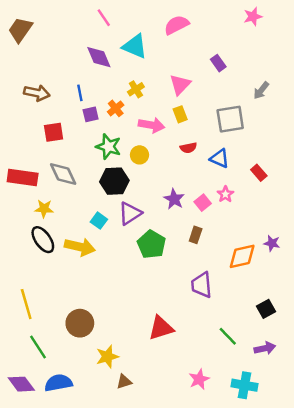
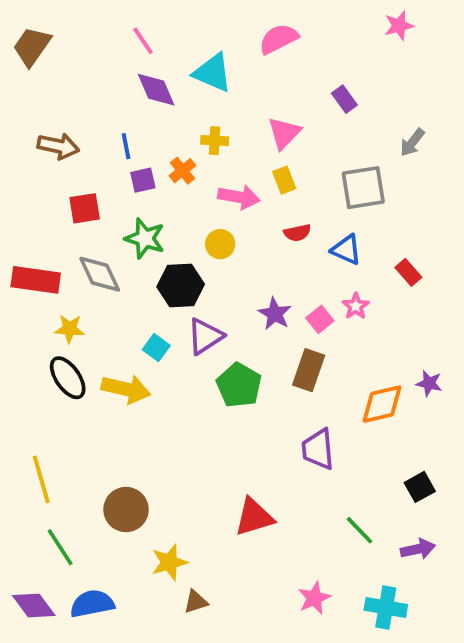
pink line: (104, 18) -> (143, 41), moved
yellow cross: (136, 89) -> (215, 141), turned 35
green star: (108, 147) -> (145, 238), moved
brown rectangle: (196, 235) -> (309, 370), size x1.5

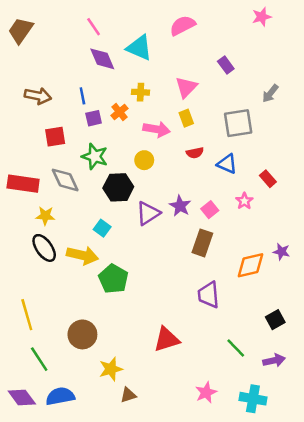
pink star: (356, 306) -> (244, 201), moved
purple triangle: (205, 336) -> (148, 213), moved
green pentagon: (239, 385) -> (113, 279), moved

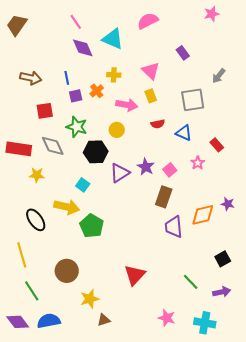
pink triangle: (186, 87) -> (151, 71), turned -30
black ellipse: (44, 248) -> (36, 220), moved
purple trapezoid: (208, 295) -> (174, 227), moved
red triangle: (166, 339) -> (135, 275), turned -30
pink star: (206, 393) -> (167, 318), turned -30

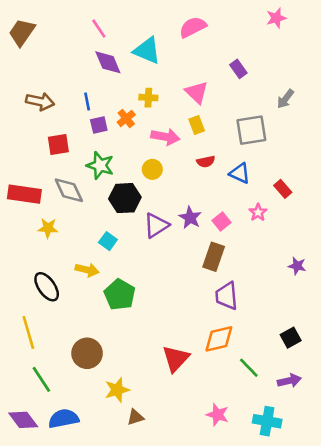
yellow arrow: (67, 207) -> (87, 270), size x0.7
orange diamond: (203, 215) -> (219, 339), moved

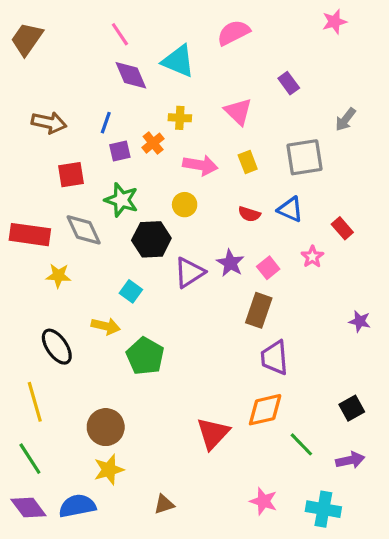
blue line: (87, 101) -> (106, 123), turned 30
yellow rectangle: (197, 125) -> (248, 162), moved
red semicircle: (206, 162) -> (249, 214), moved, turned 30
green line: (41, 379) -> (30, 459), moved
yellow star: (117, 390) -> (109, 470), moved

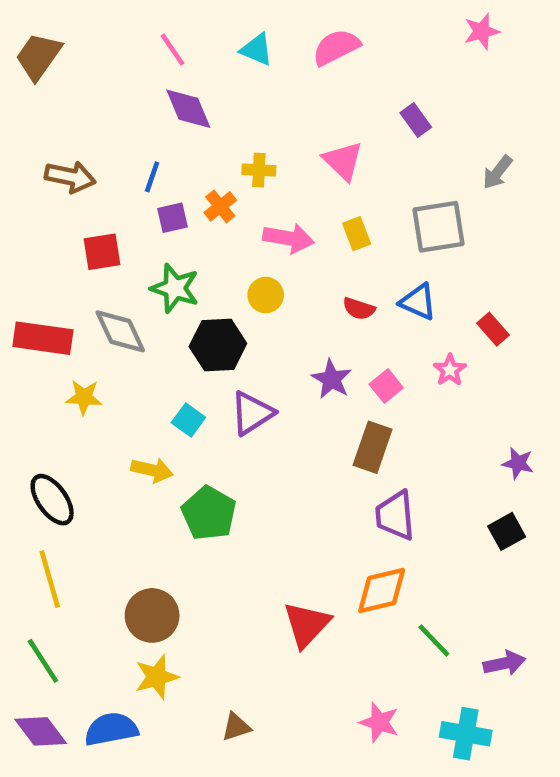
cyan triangle: (178, 61) -> (257, 50), moved, size x0.7
purple triangle: (189, 272) -> (252, 413), moved
black ellipse: (57, 347) -> (52, 500), moved
black square: (352, 408) -> (507, 531), moved

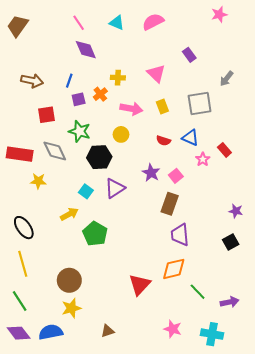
pink star: (450, 370) -> (203, 159), moved
yellow arrow: (152, 470) -> (69, 214), turned -42

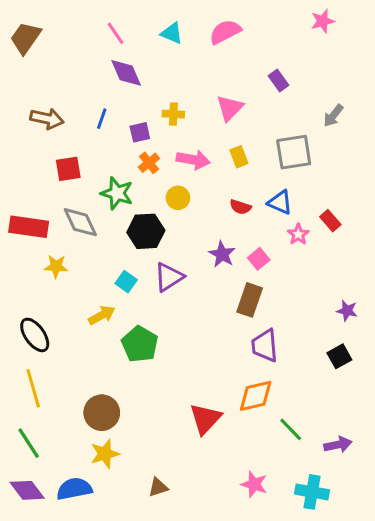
pink triangle: (156, 73) -> (230, 108), turned 30
orange cross: (100, 94) -> (149, 163), moved
purple square: (79, 99) -> (140, 132), moved

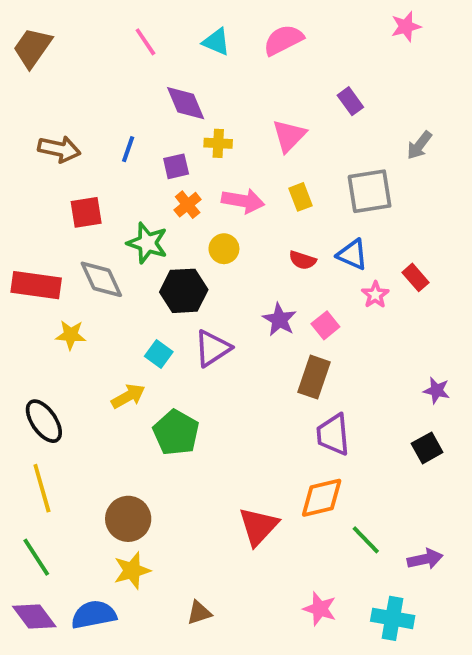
purple diamond: (126, 73) -> (186, 103), moved

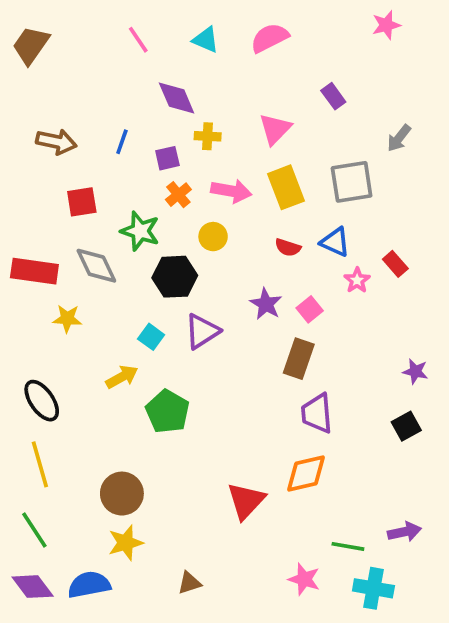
yellow rectangle: (301, 197) -> (286, 187), size x1.6
green line: (366, 540) -> (348, 546), moved, turned -36

